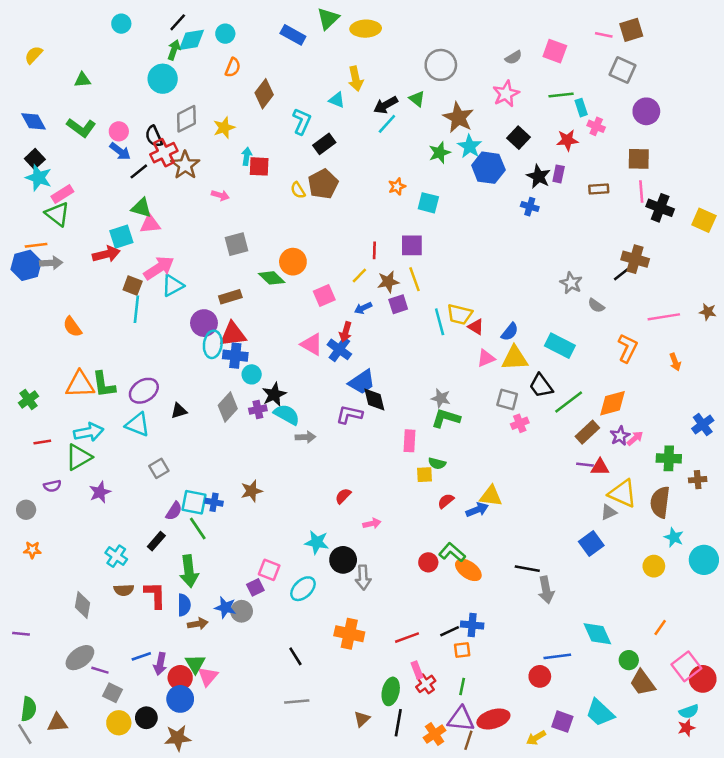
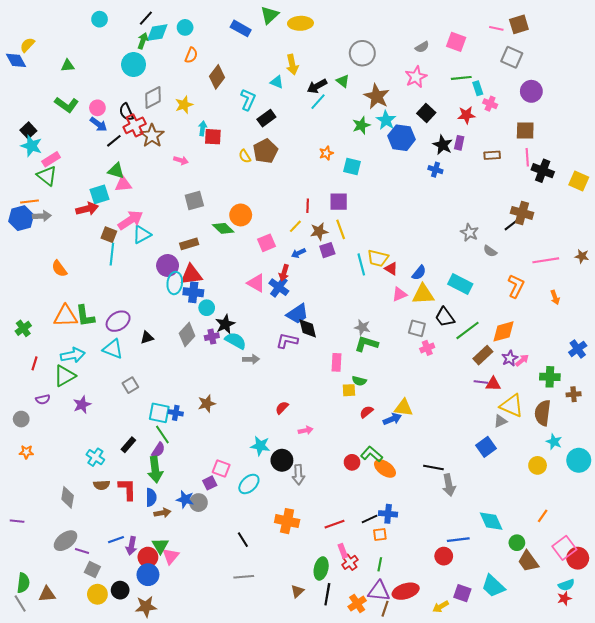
blue diamond: (34, 121) -> (16, 60), moved
red line: (42, 442) -> (35, 363), turned -64
purple semicircle: (174, 511) -> (158, 450), moved

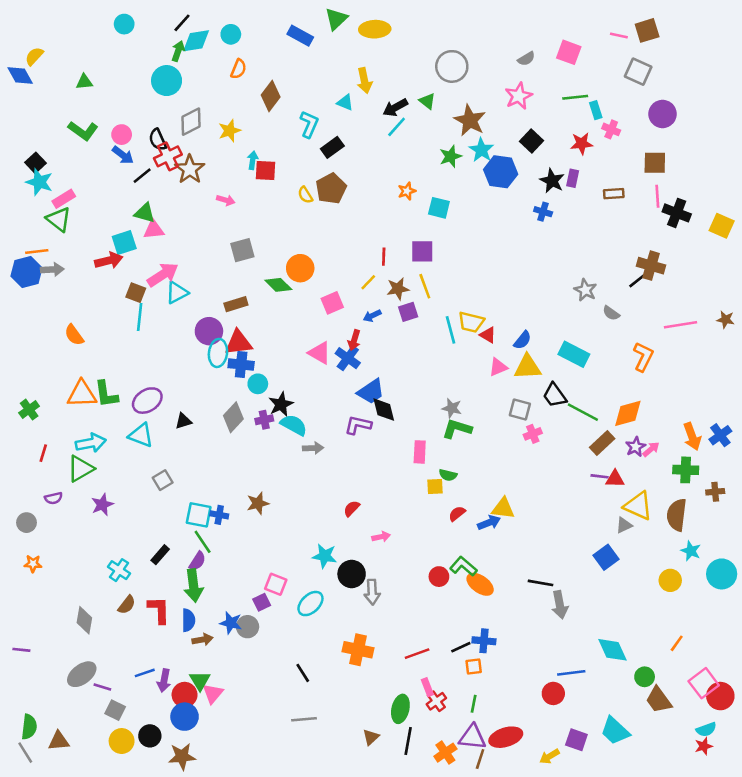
orange arrow: (555, 297) -> (692, 436), moved, size x1.5
green line: (467, 330) -> (583, 412), turned 65
brown semicircle: (102, 485) -> (127, 605), turned -49

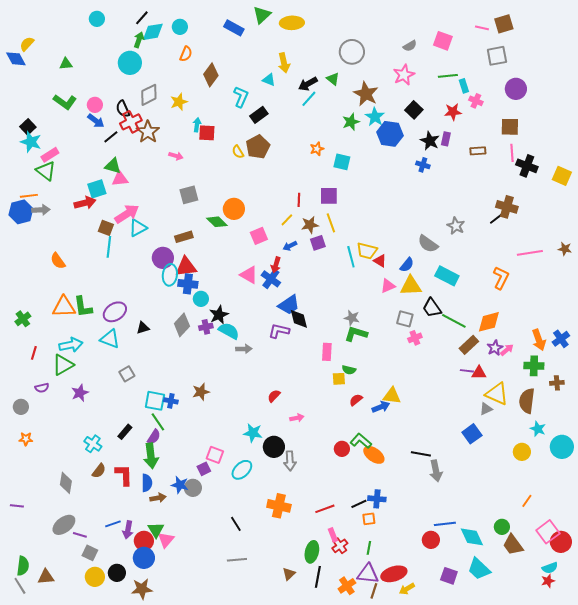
gray square: (638, 72) -> (497, 56), turned -35
gray semicircle: (611, 313) -> (428, 244), moved, size x1.5
cyan diamond: (612, 650) -> (472, 537), moved
yellow arrow: (549, 756) -> (407, 589), moved

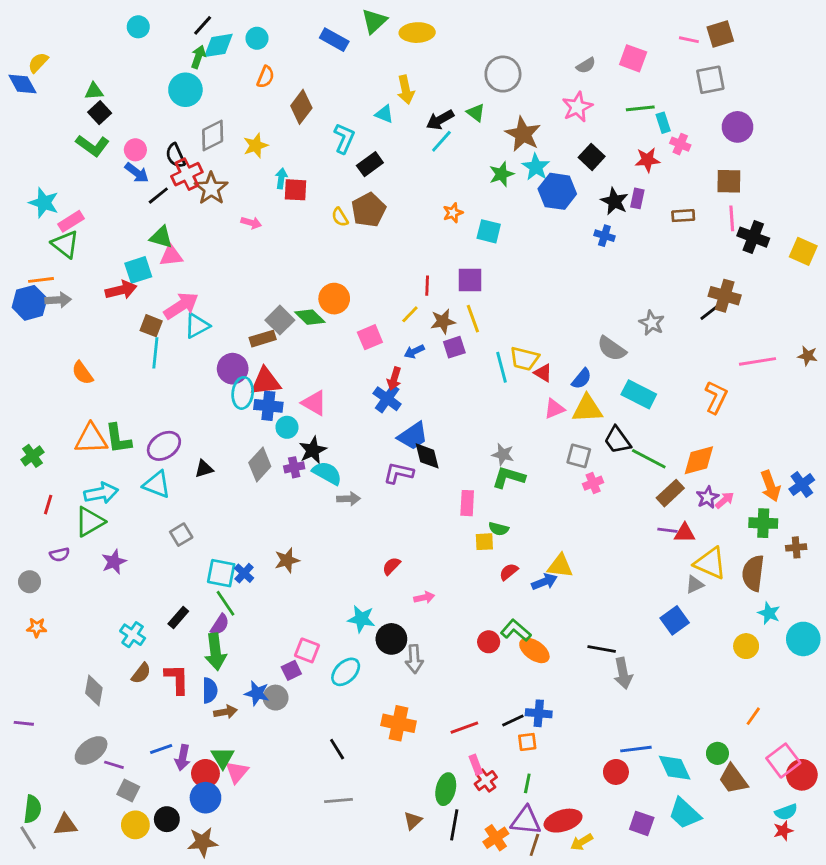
black square: (28, 127) -> (100, 113), moved
gray square: (189, 195) -> (280, 320), moved, turned -30
pink triangle: (249, 275) -> (314, 403), moved
blue cross: (171, 401) -> (244, 573), turned 32

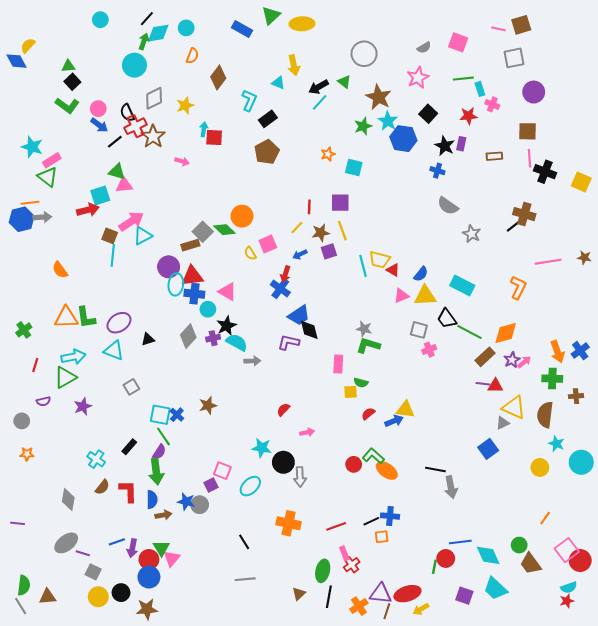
yellow semicircle: (340, 217) -> (250, 253), moved
gray semicircle: (612, 349) -> (448, 206), moved
green line: (527, 783) -> (434, 567), moved

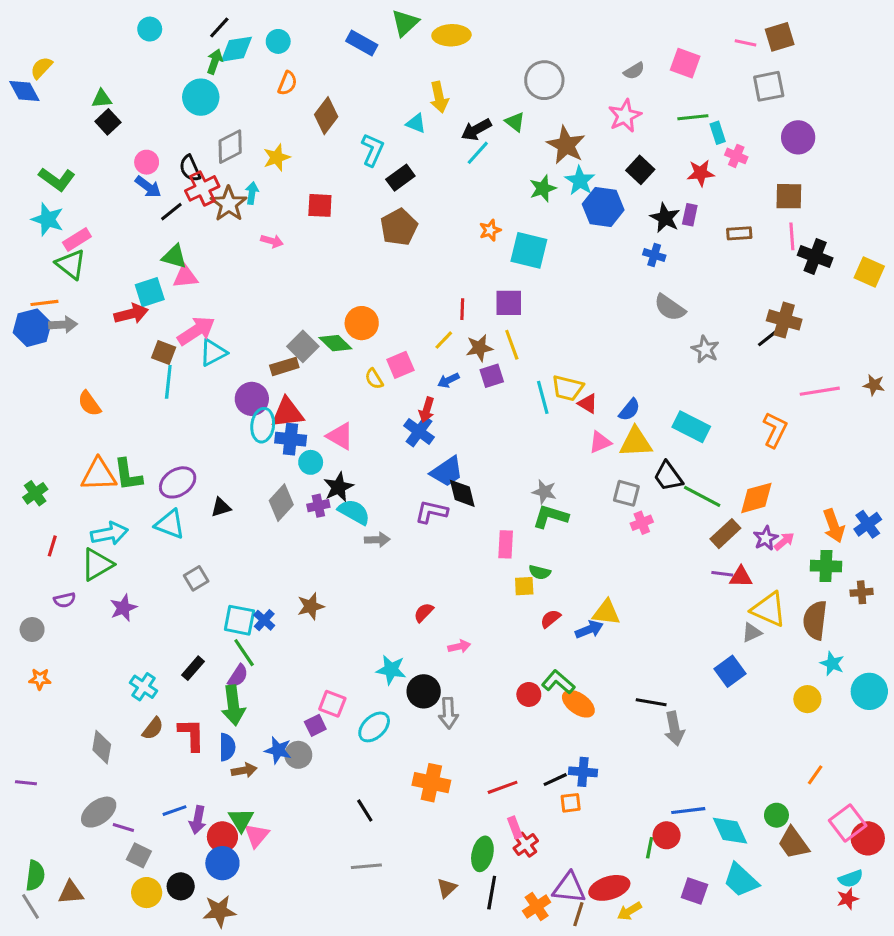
green L-shape: (67, 105) -> (57, 179), moved
cyan arrow: (204, 129) -> (252, 193), moved
cyan square: (354, 168) -> (529, 250), size x1.4

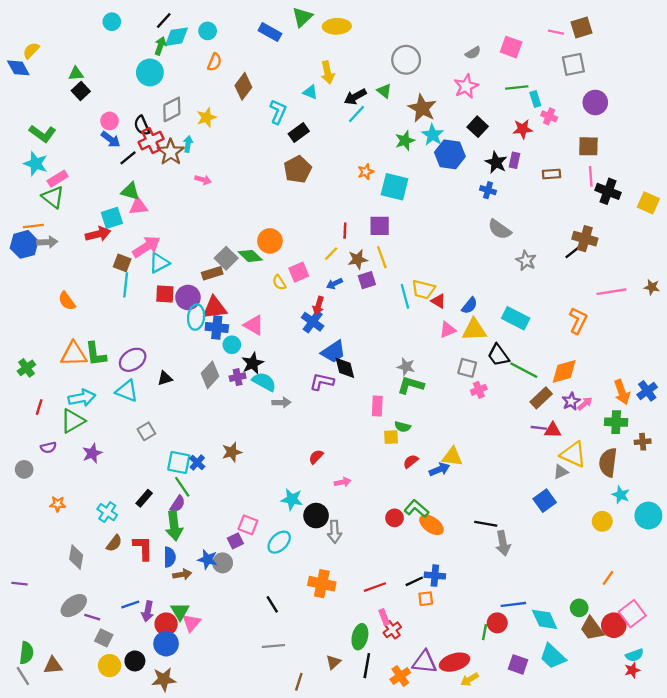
red square: (320, 205) -> (165, 294), moved
orange star: (40, 679) -> (58, 504), moved
red circle: (868, 838) -> (614, 625), moved
brown line: (578, 914) -> (299, 682), moved

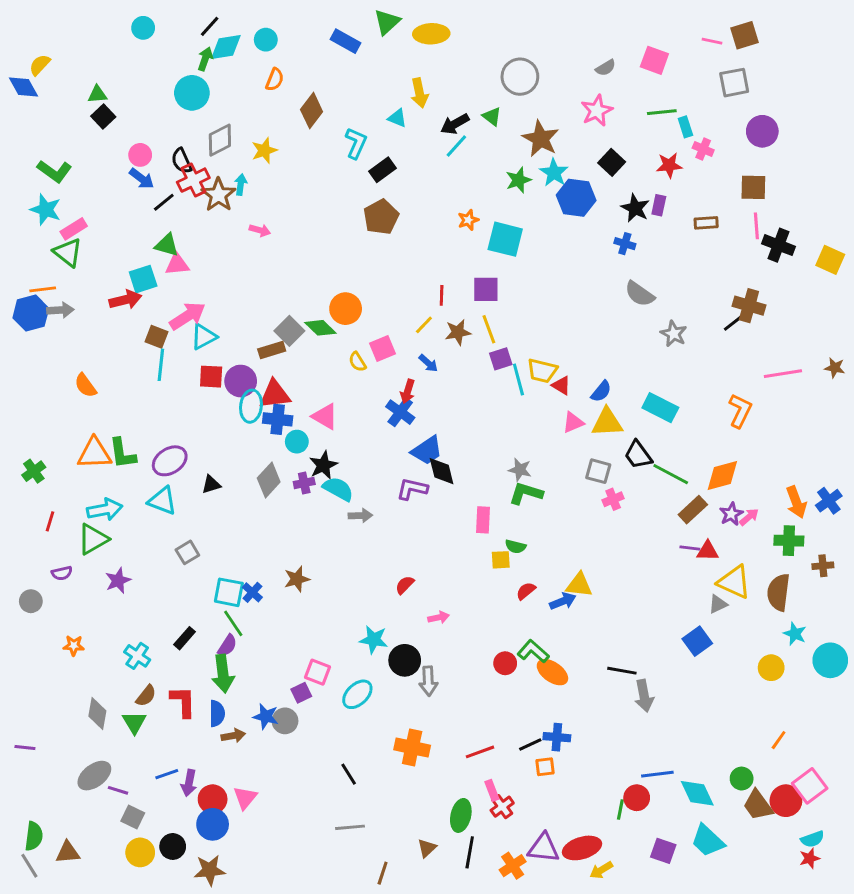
purple square: (367, 280) -> (501, 359), moved
blue arrow: (335, 284) -> (428, 363), turned -112
green triangle: (180, 611) -> (134, 722), moved

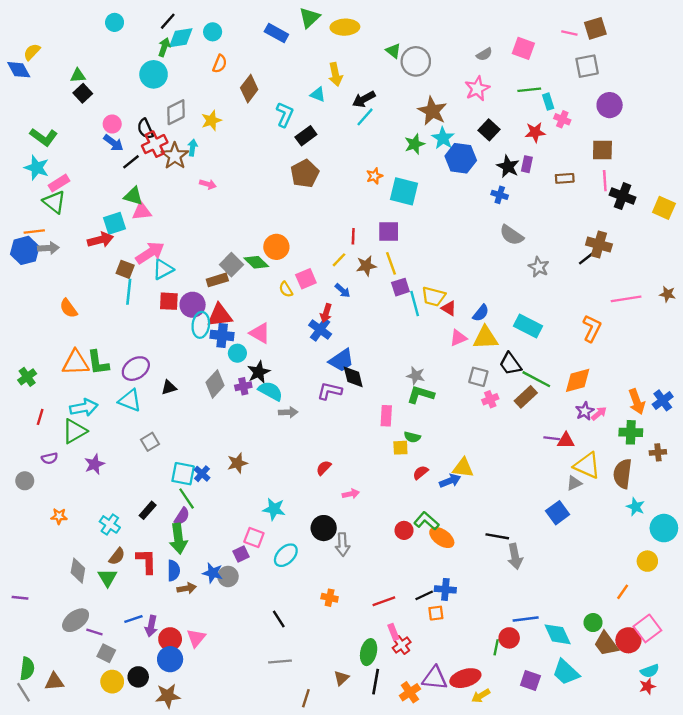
green triangle: (492, 117) -> (393, 51), moved
brown rectangle: (693, 510) -> (526, 397), moved
cyan star: (374, 640) -> (274, 509), moved
yellow circle: (771, 668) -> (647, 561), moved
orange cross: (412, 747) -> (330, 598), size x0.6

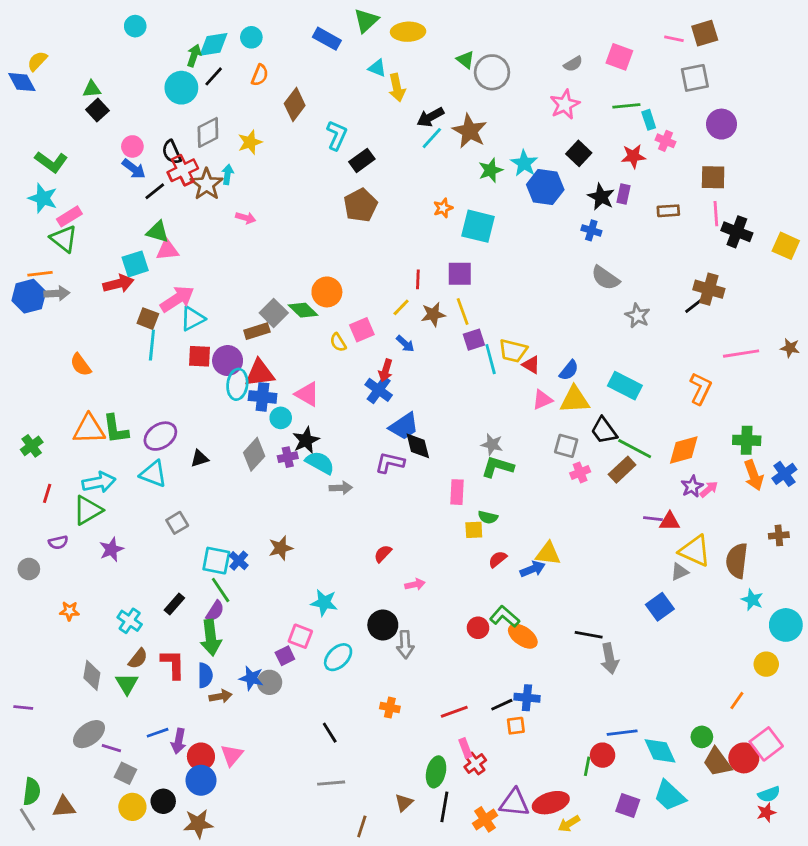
black line: (168, 21) -> (214, 76), moved
cyan triangle: (318, 94) -> (377, 68), moved
brown star: (432, 111) -> (470, 131), moved
green cross: (631, 432) -> (747, 440), moved

